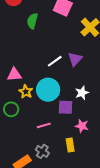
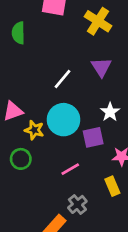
purple triangle: (75, 59) -> (101, 67), moved
gray cross: (42, 151) -> (77, 204), turned 32

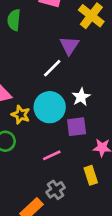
purple triangle: (101, 67) -> (69, 45), moved
white star: (110, 112) -> (81, 97), moved

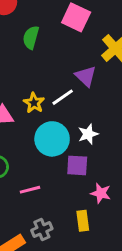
purple triangle: (69, 45) -> (86, 76), turned -30
yellow star: (21, 115) -> (34, 103), moved
pink line: (52, 155) -> (30, 190), moved

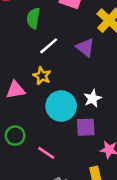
white line: (63, 97) -> (49, 46), moved
pink line: (30, 190) -> (46, 153), turned 54

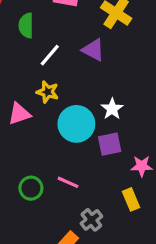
green circle: (15, 136) -> (31, 188), moved

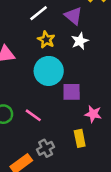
yellow star: (48, 92) -> (46, 40), moved
white star: (112, 109) -> (80, 41), moved

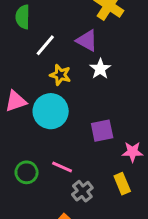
cyan circle: (49, 71) -> (51, 111), moved
gray cross: (46, 148) -> (82, 191), moved

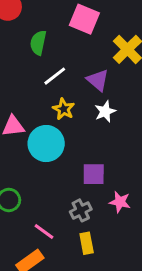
pink line: (62, 167) -> (44, 231), moved
yellow rectangle: (122, 184) -> (87, 243), moved
gray cross: (82, 191) -> (81, 210), moved

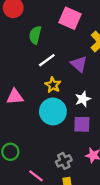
white star: (105, 111) -> (83, 99), moved
cyan circle: (46, 144) -> (53, 111), moved
purple square: (94, 174) -> (82, 124), moved

